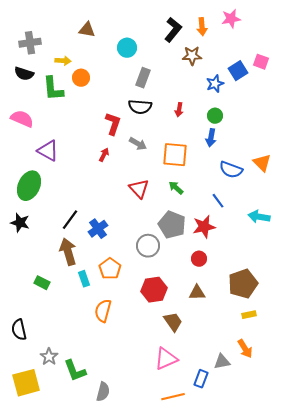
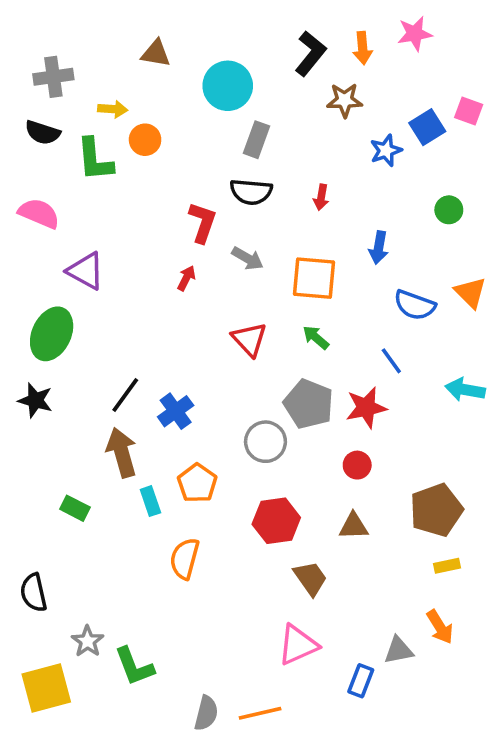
cyan circle: (127, 48) -> (228, 86), size x1.4
green circle: (215, 116) -> (449, 210), moved
gray semicircle: (103, 392) -> (206, 713), moved
orange line: (173, 397) -> (260, 713), moved

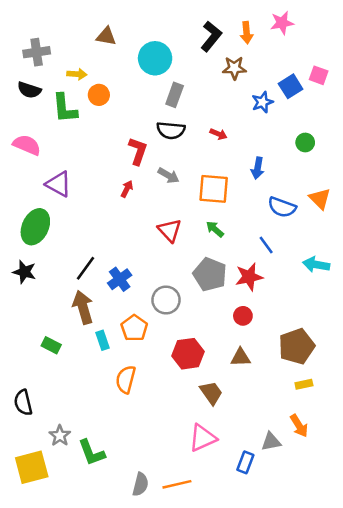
red arrow: (321, 197) -> (219, 134), turned -77
gray circle: (265, 442) -> (166, 300), moved

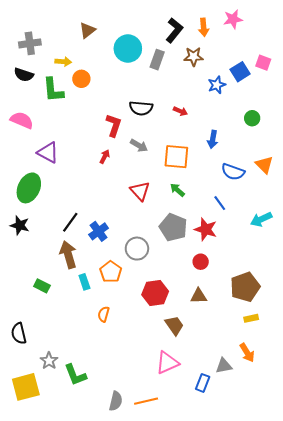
brown triangle: (106, 36) -> (87, 30), turned -48
gray rectangle: (175, 95) -> (157, 60), moved
cyan arrow: (316, 265) -> (261, 219), turned -35
red star: (249, 277) -> (206, 229), turned 30
orange semicircle: (126, 379) -> (104, 314), size x0.7

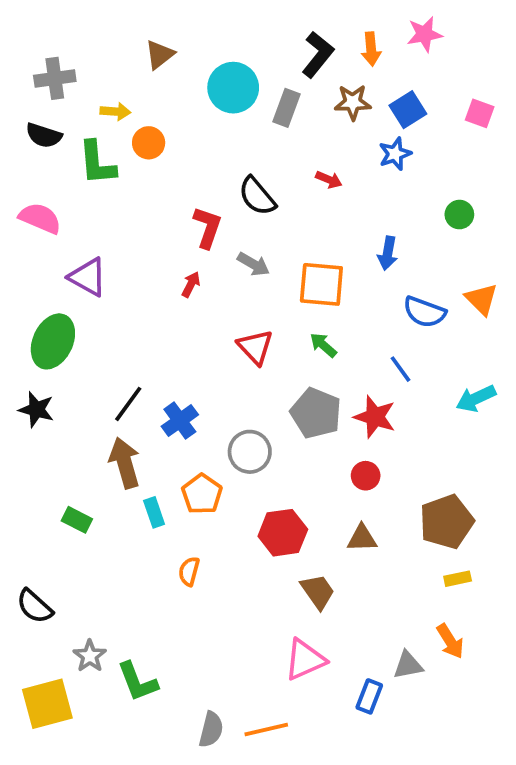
blue square: (240, 72) -> (408, 110), moved
black semicircle: (141, 108) -> (257, 196), turned 45
red arrow: (180, 111) -> (329, 180), moved
black semicircle: (19, 333) -> (35, 606), turned -35

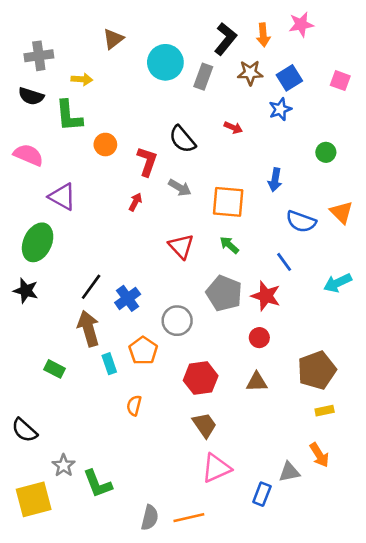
orange circle: (149, 143) -> (105, 145), moved
brown trapezoid: (318, 592) -> (205, 425), moved

